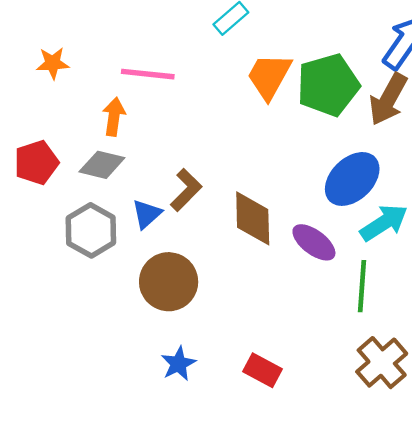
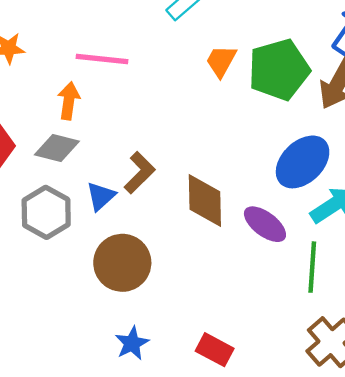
orange trapezoid: (269, 76) -> (221, 61), size x0.7

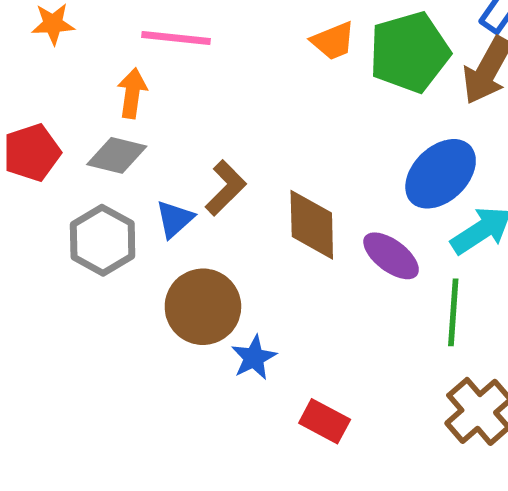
orange trapezoid: (221, 61) -> (333, 41), turned -141
blue star: (132, 343) -> (254, 358), moved

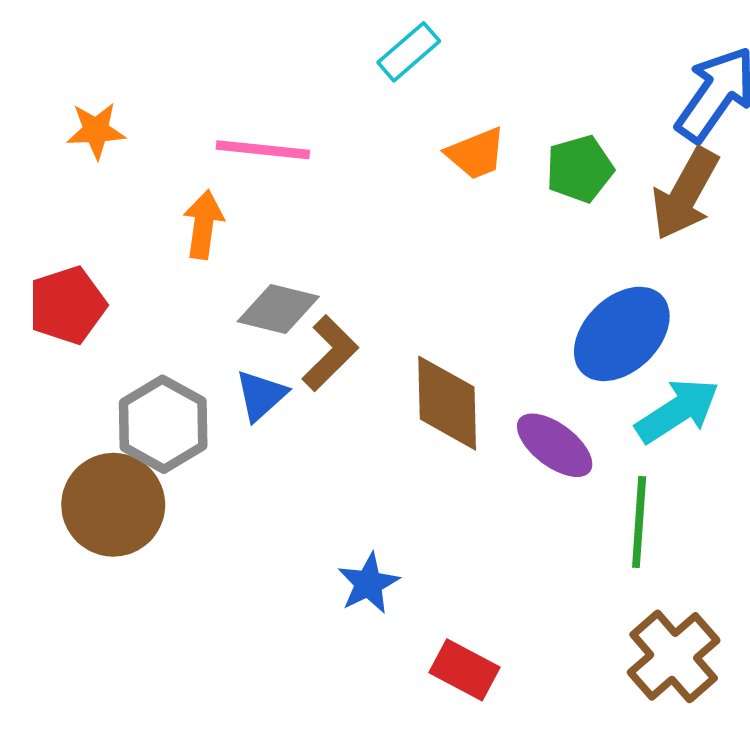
green pentagon: (409, 52) -> (580, 169), size x0.6
gray diamond: (117, 155) -> (278, 309), moved
brown circle: (203, 307) -> (113, 505), moved

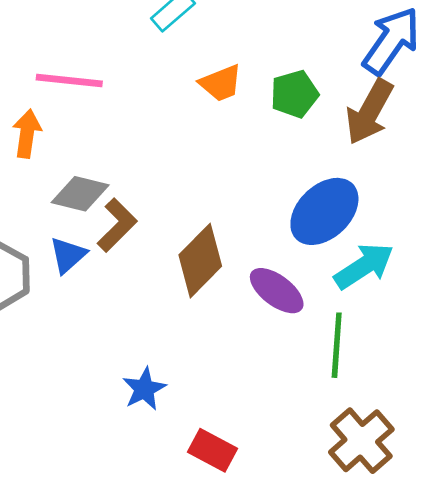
brown diamond: (447, 403) -> (200, 261), turned 46

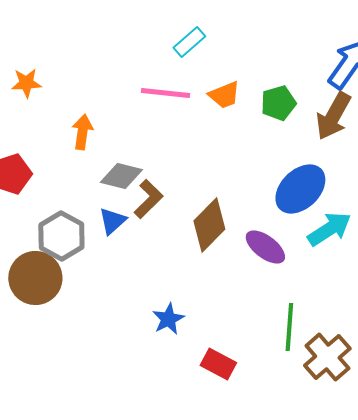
pink line: (69, 80) -> (165, 93), moved
green line: (337, 345) -> (289, 327), moved

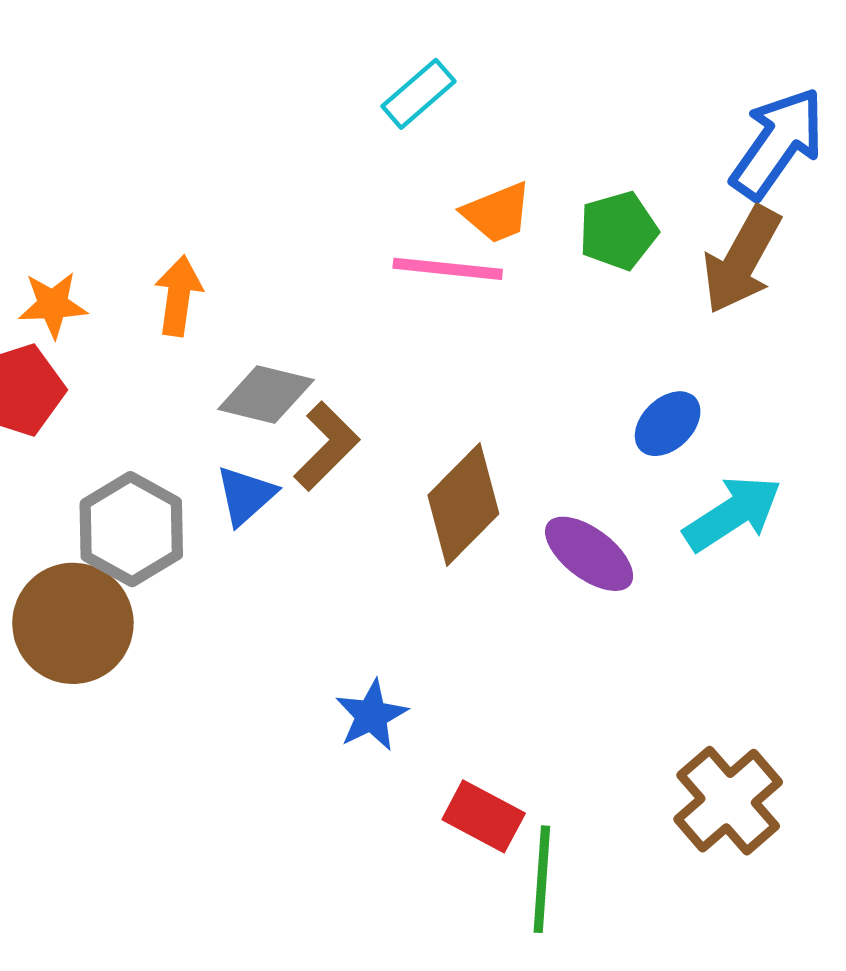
orange star: (26, 83) -> (53, 305), moved
pink line: (165, 93) -> (448, 269), moved
blue ellipse: (300, 189) -> (668, 424), size x0.6
green line: (289, 327) -> (542, 879), moved

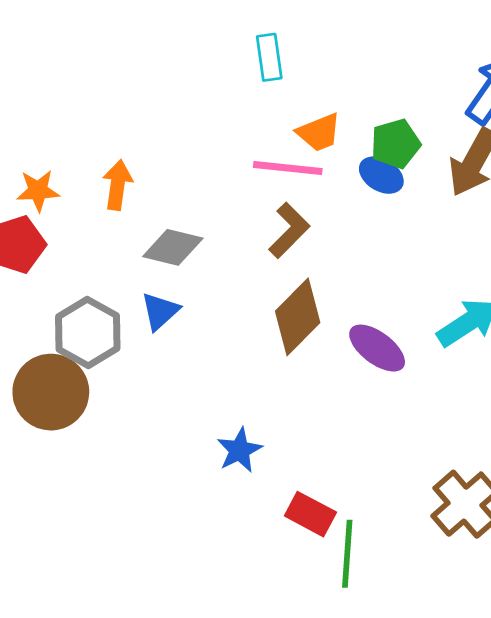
cyan rectangle: (419, 94) -> (269, 57), turned -57
blue ellipse: (668, 424) -> (381, 175), moved, turned 75
brown L-shape: (327, 446) -> (289, 230), moved

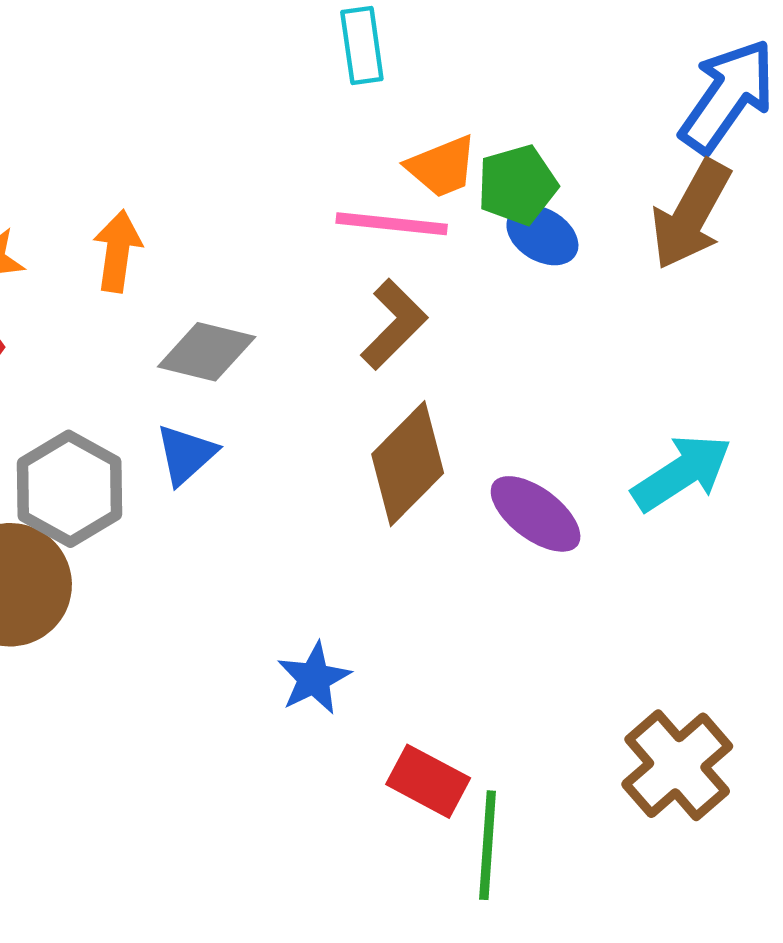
green pentagon: (396, 144) -> (517, 185), moved

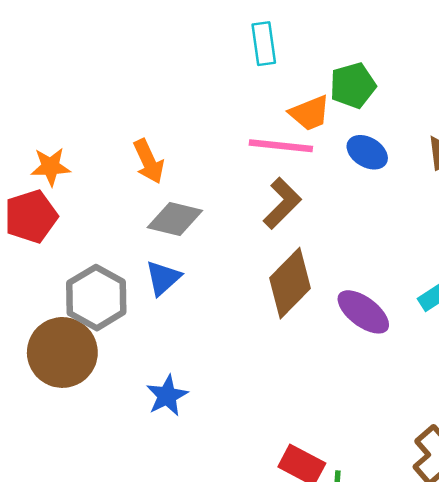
green pentagon: (517, 185) -> (353, 86), moved
orange arrow: (117, 251) -> (149, 161), moved, turned 147
blue star: (314, 678) -> (167, 396), moved

